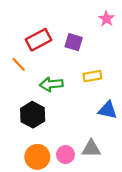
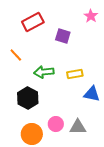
red rectangle: (38, 40) -> (33, 22), moved
yellow rectangle: (92, 76) -> (75, 74), moved
pink circle: (65, 155) -> (56, 124), moved

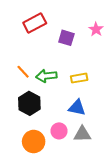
pink star: (91, 16) -> (96, 29), moved
orange line: (16, 55) -> (23, 72), moved
blue triangle: (92, 94) -> (77, 108), moved

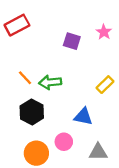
red rectangle: (35, 23) -> (17, 25), moved
yellow rectangle: (79, 78) -> (105, 85), moved, turned -35
gray triangle: (82, 134) -> (98, 152), moved

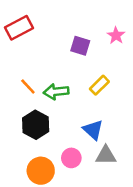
yellow rectangle: (105, 85) -> (99, 85), moved
blue triangle: (83, 117) -> (93, 130), turned 30
gray triangle: (98, 152) -> (106, 155), moved

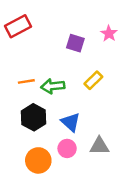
orange line: (28, 86) -> (26, 81), turned -56
blue triangle: (93, 130) -> (71, 122), moved

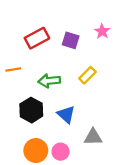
red rectangle: (18, 26) -> (37, 38), moved
orange line: (26, 81) -> (13, 70), moved
pink circle: (67, 148) -> (61, 152), moved

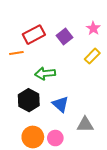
purple square: (71, 40) -> (65, 37), turned 35
orange line: (13, 70) -> (16, 53), moved
yellow rectangle: (87, 75) -> (92, 56), moved

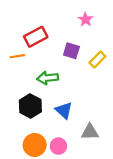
pink star: (93, 28) -> (85, 19), moved
purple square: (65, 37) -> (71, 51), moved, turned -35

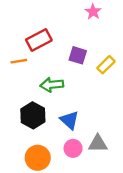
pink star: (85, 19) -> (93, 12), moved
pink circle: (58, 146) -> (73, 148), moved

